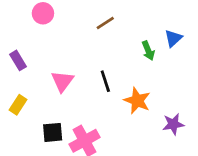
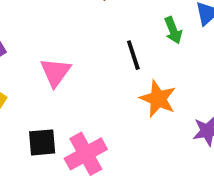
black line: (105, 81) -> (133, 55), moved

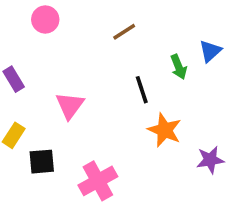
black square: (42, 142) -> (42, 162), moved

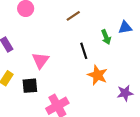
blue triangle: (210, 51) -> (125, 28), turned 32
black square: (42, 162) -> (30, 86), moved

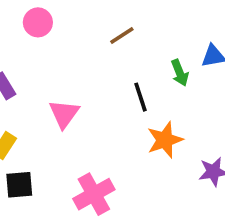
orange star: (98, 75) -> (165, 140), turned 30
black square: (30, 86) -> (19, 185), moved

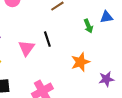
black line: (141, 97) -> (47, 39), moved

